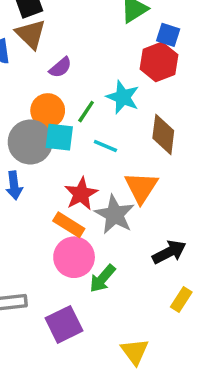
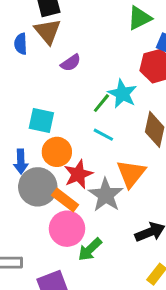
orange circle: (48, 111) -> (57, 152), moved
green line: (86, 112) -> (101, 103), moved
cyan square: (59, 137) -> (41, 120), moved
gray circle: (30, 142) -> (38, 187), moved

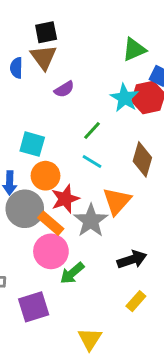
cyan star: (122, 94) -> (124, 98), moved

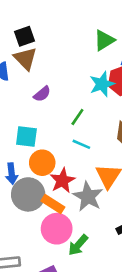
purple semicircle: (64, 89) -> (42, 94), moved
cyan star: (124, 98) -> (102, 84), turned 30

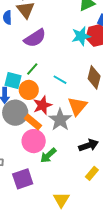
purple semicircle: (42, 94) -> (35, 38), size x1.6
green line: (77, 117) -> (32, 69), moved
cyan square: (26, 136) -> (13, 81), moved

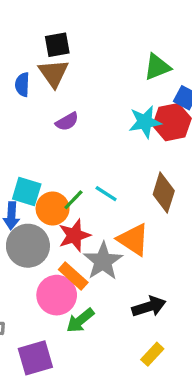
purple semicircle: (35, 38) -> (67, 122), size x0.6
green line: (32, 69) -> (73, 200), moved
orange triangle: (77, 106) -> (133, 240), turned -40
orange rectangle: (33, 122) -> (73, 276), moved

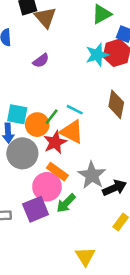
brown triangle: (54, 73) -> (45, 17), moved
orange triangle: (133, 240) -> (72, 132), moved
gray star: (103, 261) -> (92, 175), moved
purple square: (35, 358) -> (36, 209), moved

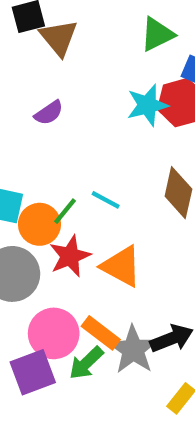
orange triangle: (72, 132) -> (121, 266), moved
orange rectangle: (57, 172) -> (101, 333), moved
gray star: (92, 175) -> (133, 350), moved

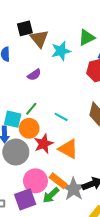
cyan star: (147, 105) -> (61, 51), moved
green line: (65, 211) -> (31, 109), moved

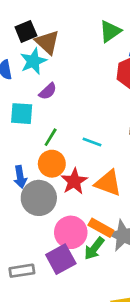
cyan star: (61, 51) -> (33, 61), moved
cyan square: (13, 119) -> (22, 114), moved

